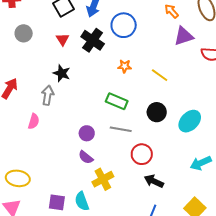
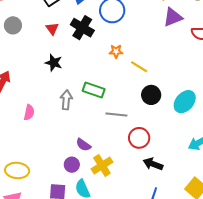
yellow line: (160, 75) -> (139, 67), moved
gray arrow: (48, 95) -> (66, 100), moved
green rectangle: (117, 101) -> (94, 90), moved
purple circle: (87, 133) -> (72, 165), moved

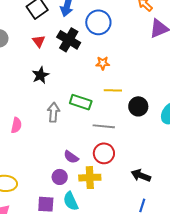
black star: (54, 63) -> (40, 75), turned 30
yellow line: (139, 67) -> (113, 90), moved, turned -30
red circle: (139, 138) -> (104, 153), moved
yellow cross: (102, 166) -> (90, 178), turned 30

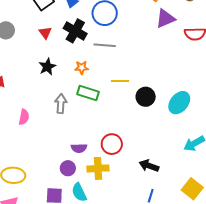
orange star: (103, 63) -> (82, 68), moved
gray line: (104, 126) -> (105, 45), moved
purple semicircle: (71, 157) -> (79, 148), turned -35

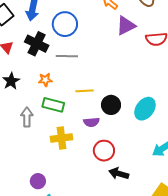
red circle: (112, 144) -> (104, 151), moved
purple semicircle: (79, 148) -> (91, 122), moved
yellow cross: (98, 168) -> (62, 138), moved

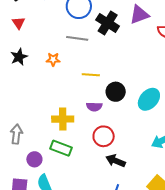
black cross: (37, 44) -> (108, 23), moved
green rectangle: (53, 105) -> (61, 148), moved
gray arrow: (27, 117) -> (16, 134), moved

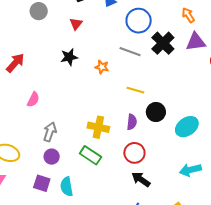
purple semicircle: (94, 107) -> (132, 122), turned -98
purple circle: (34, 159) -> (52, 157), moved

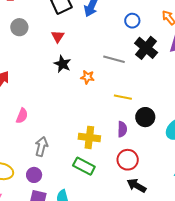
blue circle: (139, 21) -> (132, 21), moved, size x0.6
black star: (69, 57) -> (62, 64), moved, turned -30
purple circle: (52, 157) -> (34, 175), moved

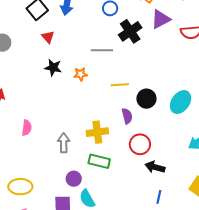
red triangle: (58, 36) -> (48, 37), moved
black cross: (146, 48) -> (130, 31), turned 30
gray arrow: (41, 146) -> (64, 143), moved
purple circle: (34, 175) -> (74, 179), moved

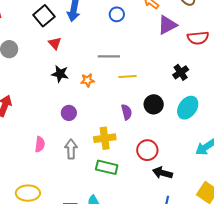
black cross: (130, 31) -> (181, 72), moved, size x0.7
yellow line: (120, 85) -> (128, 76), moved
purple semicircle: (127, 116) -> (127, 112), moved
pink semicircle: (27, 128) -> (40, 144), moved
purple circle: (74, 179) -> (69, 113), moved

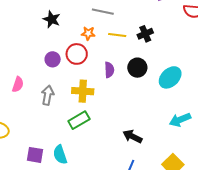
black cross: (181, 72) -> (145, 34), moved
orange star: (88, 80) -> (88, 33), moved
red circle: (147, 150) -> (77, 54), moved
green rectangle: (107, 167) -> (79, 120), turned -55

